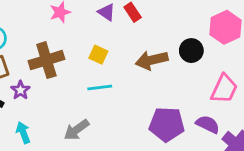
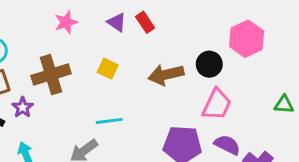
cyan line: (100, 87) -> (109, 121), moved
pink trapezoid: (224, 89) -> (217, 104), moved

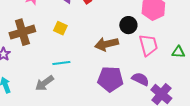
brown arrow: (166, 75) -> (106, 44), moved
pink trapezoid: (217, 104) -> (148, 45), moved, turned -40

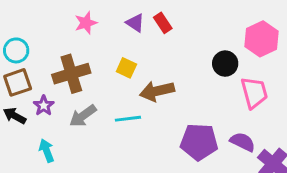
brown arrow: (106, 44) -> (157, 91), moved
gray arrow: (44, 83) -> (83, 116), moved

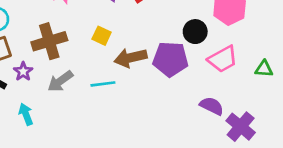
pink trapezoid: (254, 93) -> (223, 59), turned 76
purple pentagon: (199, 142) -> (170, 59), moved

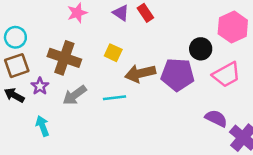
brown cross: (49, 41) -> (64, 58), turned 36

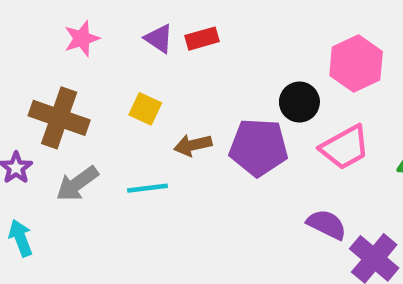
red rectangle: (145, 13) -> (202, 39), turned -72
brown arrow: (140, 73) -> (193, 145), size x0.7

